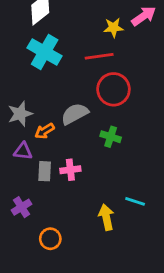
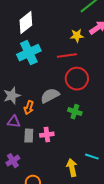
cyan cross: (45, 52) -> (29, 53), turned 35
orange arrow: (45, 131) -> (29, 108), turned -40

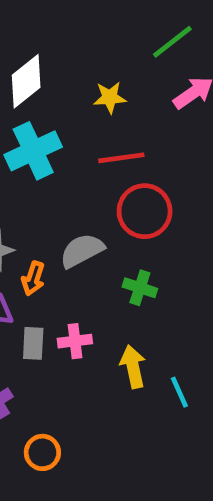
yellow star: (77, 36) -> (110, 97), moved
cyan line: (92, 157) -> (179, 392), turned 48
yellow arrow: (72, 168) -> (133, 367), moved

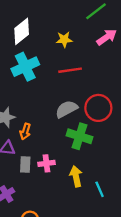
red circle: (145, 211) -> (98, 108), moved
gray semicircle: (82, 251) -> (67, 109), moved
green cross: (140, 288) -> (79, 136), size x1.5

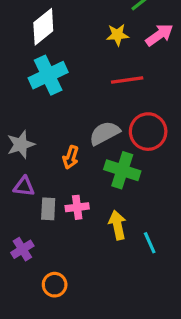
yellow star: (64, 40) -> (117, 35), moved
red line: (70, 70) -> (127, 80), moved
orange arrow: (25, 132) -> (71, 157), moved

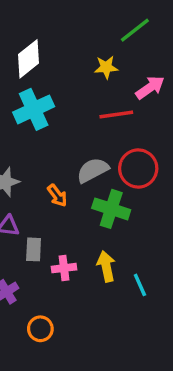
pink arrow: (159, 35) -> (150, 88), moved
orange arrow: (71, 157) -> (57, 195), turned -55
pink cross: (77, 207) -> (64, 268), moved

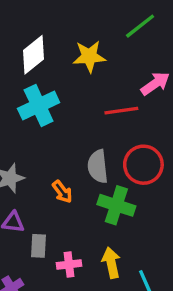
yellow star: (106, 67) -> (89, 56), moved, size x1.4
gray semicircle: (93, 170) -> (98, 166), turned -68

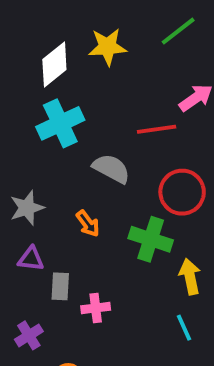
yellow star: (89, 56) -> (107, 47), moved
gray semicircle: (98, 166) -> (111, 169), moved, turned 124
yellow arrow: (111, 263) -> (190, 277), moved

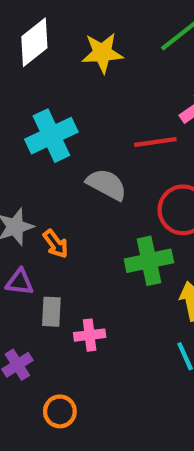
white diamond: (54, 64) -> (34, 42), moved
orange arrow: (88, 224) -> (56, 244), moved
green cross: (151, 239) -> (149, 261), turned -30

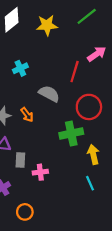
cyan cross: (51, 136) -> (20, 68), size x0.6
red line: (155, 142) -> (75, 72), turned -65
orange arrow: (56, 244) -> (27, 115), moved

